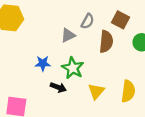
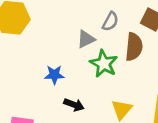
green star: (73, 68) -> (104, 64), moved

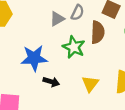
gray triangle: (86, 39) -> (57, 19), moved
blue star: (54, 75) -> (34, 58), size x1.6

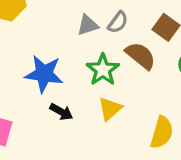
brown semicircle: (98, 32) -> (141, 56), turned -65
yellow triangle: (90, 84) -> (110, 109), moved

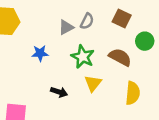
brown semicircle: (141, 56) -> (120, 57), moved
blue star: (44, 74) -> (40, 53), moved, size x0.6

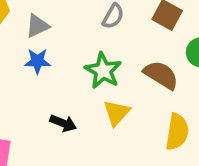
gray triangle: (66, 27) -> (37, 26), moved

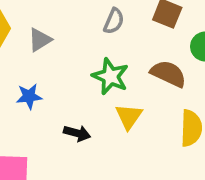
blue star: (37, 61) -> (29, 96), moved

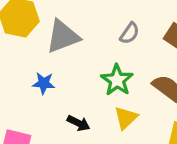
gray triangle: (40, 40) -> (63, 36), size x1.6

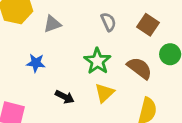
gray semicircle: (130, 33) -> (108, 22), turned -60
gray triangle: (63, 36) -> (52, 24), size x0.6

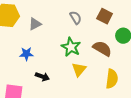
black arrow: (65, 97) -> (42, 77), moved

